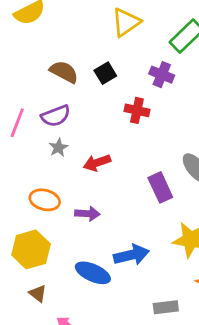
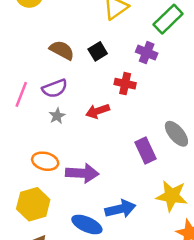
red arrow: (97, 163) -> (98, 111), moved
purple arrow: (87, 214) -> (82, 173), size x1.5

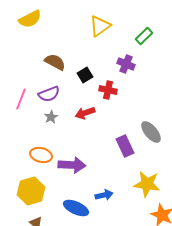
green rectangle: (168, 19) -> (144, 36), size x0.7
black square: (98, 51) -> (85, 75), moved
blue arrow: (120, 209) -> (104, 195), size x0.7

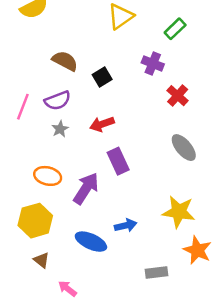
red cross: (108, 90) -> (178, 96), moved, turned 30
purple rectangle: (125, 146) -> (118, 161), moved
purple arrow: (72, 165) -> (86, 188), turned -60

